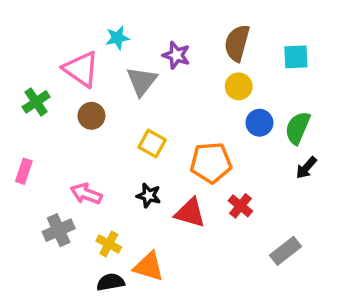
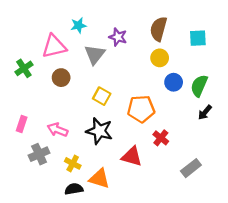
pink triangle: (81, 69) -> (54, 46), turned -48
pink rectangle: (24, 171) -> (22, 124), moved
black star: (149, 195) -> (99, 131), size x1.6
red triangle: (190, 213) -> (132, 156), moved

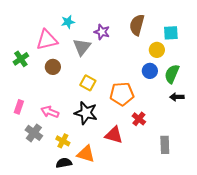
yellow circle: (160, 58) -> (157, 50), moved
black arrow: (205, 112) -> (177, 97), turned 48
gray cross: (39, 154) -> (34, 133), turned -30
gray rectangle: (191, 168) -> (165, 145), turned -54

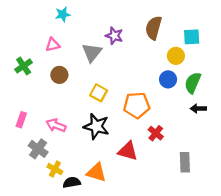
cyan star: (68, 22) -> (63, 14), moved
pink triangle: (47, 40) -> (53, 45), size x0.6
yellow cross: (63, 141) -> (55, 169), moved

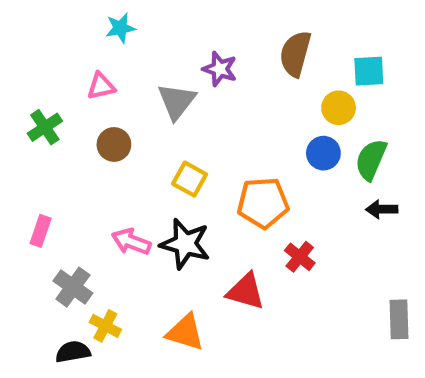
pink arrow: (56, 125) -> (131, 242), moved
gray rectangle: (185, 162) -> (399, 319), moved
black semicircle: (72, 182) -> (73, 352), moved

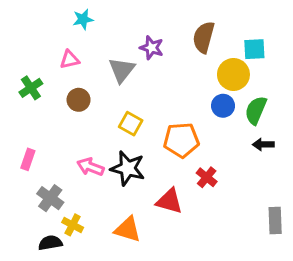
yellow circle: (339, 108) -> (233, 74), size x1.4

